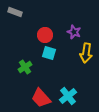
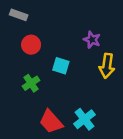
red circle: (45, 35) -> (31, 45), moved

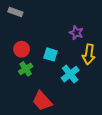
red circle: (31, 45) -> (22, 49), moved
cyan cross: (84, 119) -> (70, 74), moved

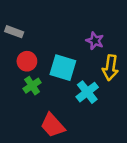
gray rectangle: (15, 12) -> (14, 32), moved
cyan square: (50, 54) -> (63, 68), size x1.5

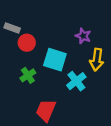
red circle: (27, 61) -> (27, 43), moved
red trapezoid: (53, 125) -> (46, 110), turned 65

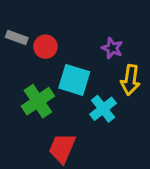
red circle: (27, 43) -> (45, 47), moved
green cross: (28, 75) -> (38, 101), size x1.5

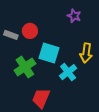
gray rectangle: (17, 38) -> (11, 35), moved
purple star: (112, 48) -> (74, 16), moved

